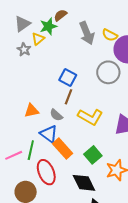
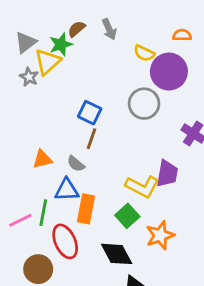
gray arrow: (87, 33) -> (109, 29), moved, size x0.7
yellow triangle: (38, 39) -> (47, 62), size x1.5
yellow L-shape: (90, 117) -> (142, 187), moved
blue triangle: (49, 134) -> (67, 190), turned -36
orange rectangle: (63, 149) -> (86, 209), turned 55

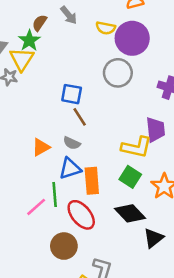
brown line: (92, 139) -> (80, 117), turned -36

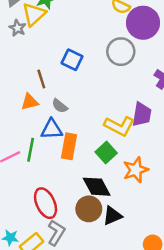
brown line: (80, 117) -> (41, 79), moved
red ellipse: (81, 215) -> (46, 203), moved
brown circle: (64, 246) -> (89, 209), moved

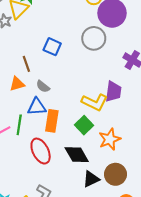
red ellipse: (46, 203) -> (41, 151), moved
brown circle: (89, 209) -> (115, 174), moved

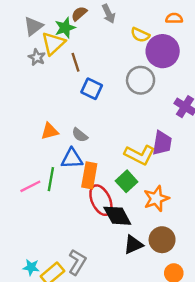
brown line: (26, 64) -> (75, 62), moved
red ellipse: (41, 151) -> (101, 200), moved

